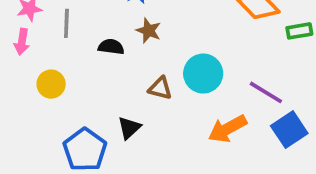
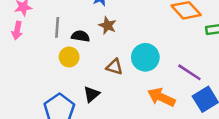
gray line: (66, 23) -> (57, 27), moved
yellow circle: (51, 84) -> (69, 57), moved
orange arrow: (227, 129) -> (161, 97), turned 52

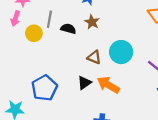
yellow circle: (69, 57) -> (34, 33), moved
black triangle: (92, 94) -> (84, 83), moved
orange arrow: (161, 97) -> (108, 85), moved

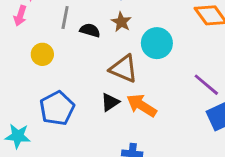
yellow circle: (34, 33) -> (42, 54), moved
cyan circle: (121, 52) -> (157, 43), moved
brown triangle: (94, 57) -> (124, 69), size x1.5

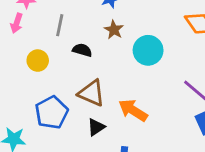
black semicircle: (90, 30) -> (82, 50), moved
brown triangle: (124, 69) -> (92, 93), moved
black triangle: (110, 102) -> (96, 127), moved

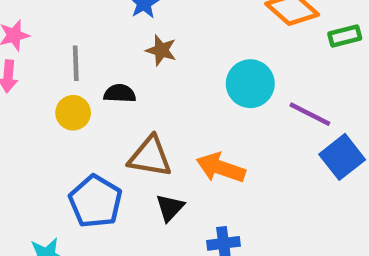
cyan circle: (148, 50) -> (250, 84), moved
yellow circle: (38, 61) -> (73, 113), moved

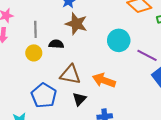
brown star: (161, 50) -> (76, 24), size x1.5

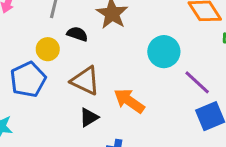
yellow circle: (34, 53) -> (48, 49), moved
blue pentagon: (44, 96) -> (28, 80), moved

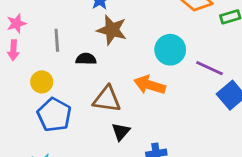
yellow circle: (48, 49) -> (42, 82), moved
orange arrow: (129, 101) -> (150, 85), moved

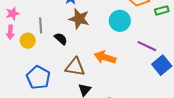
cyan circle: (170, 50) -> (120, 21), moved
black semicircle: (86, 59) -> (61, 39), turned 40
yellow circle: (42, 82) -> (28, 41), moved

